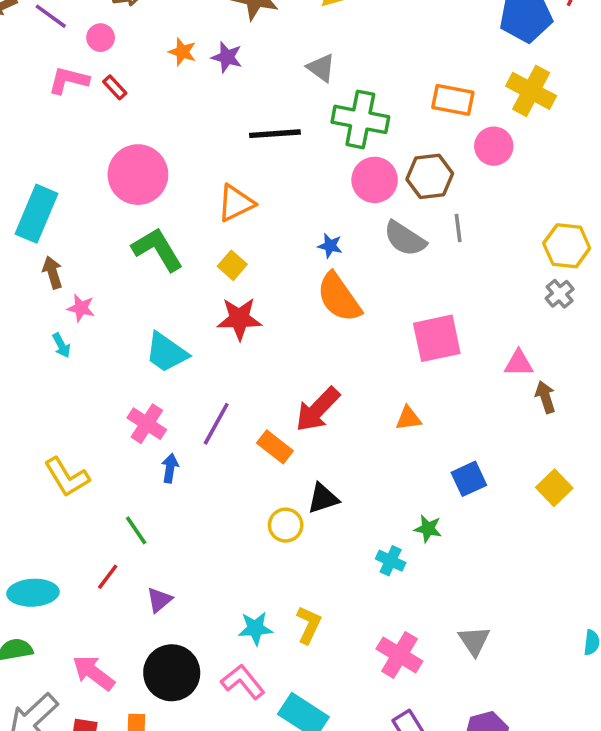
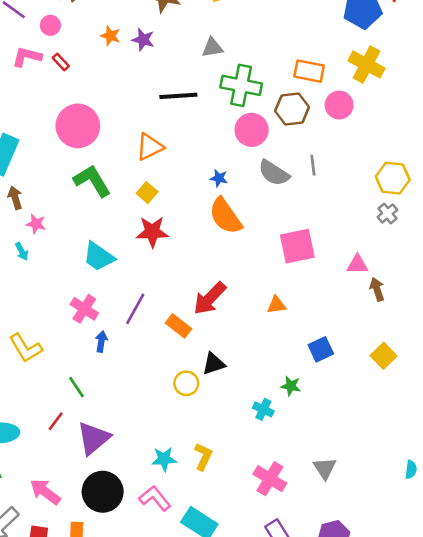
gray triangle: (321, 68) -> (212, 48), turned -45
brown hexagon: (430, 176) -> (292, 109), moved
purple triangle: (159, 600) -> (93, 438), size x1.8

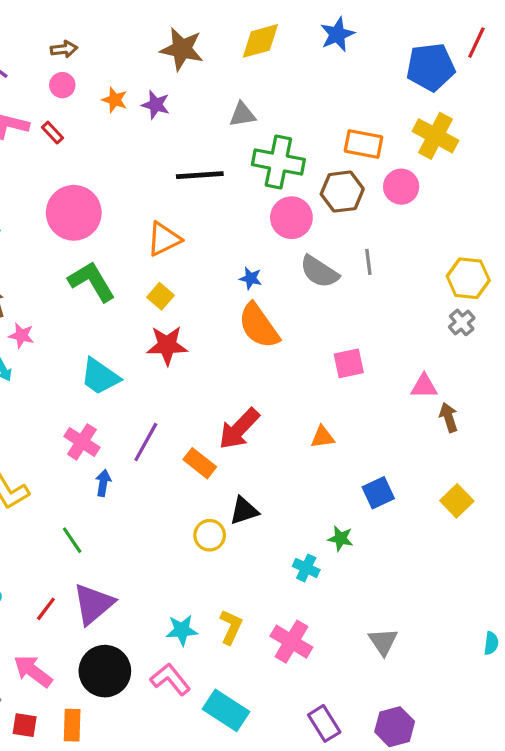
pink circle: (50, 25) -> (62, 85), moved
pink square: (297, 246) -> (349, 363), size x0.7
red line: (56, 421) -> (46, 609), moved
pink cross: (270, 479) -> (291, 642), moved

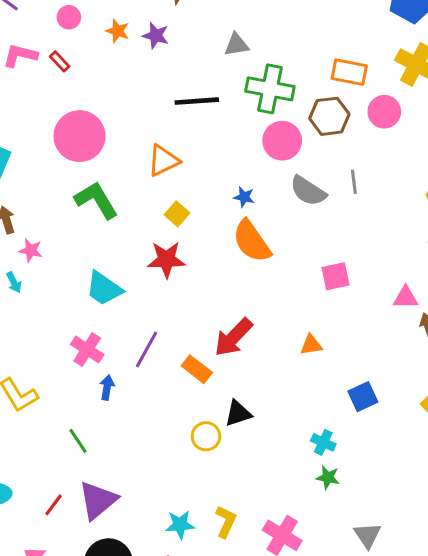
yellow square: (161, 296) -> (177, 214), moved
green star: (341, 539) -> (328, 477), moved
cyan cross: (306, 568) -> (323, 442), moved

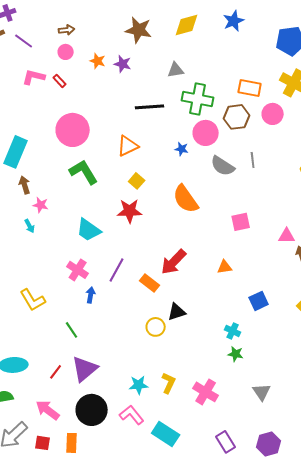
blue star: (244, 197) -> (182, 149), moved

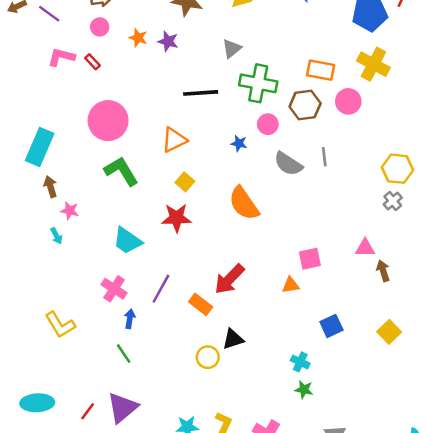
gray triangle: (176, 70) -> (232, 49), turned -30
pink circle: (206, 133) -> (268, 124), size x0.7
pink square: (241, 222) -> (310, 259), moved
green line: (72, 330) -> (124, 354), moved

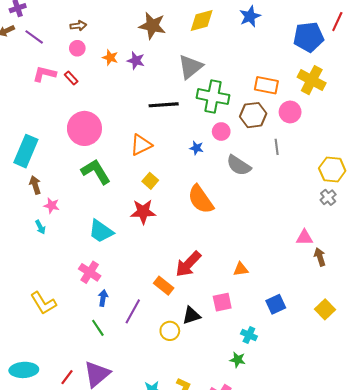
gray triangle: (232, 49) -> (190, 67), size x1.5
gray line: (324, 157) -> (277, 147), moved
pink square: (310, 259) -> (222, 302), moved
purple line: (161, 289) -> (133, 311), moved
green star: (304, 390) -> (238, 360), moved

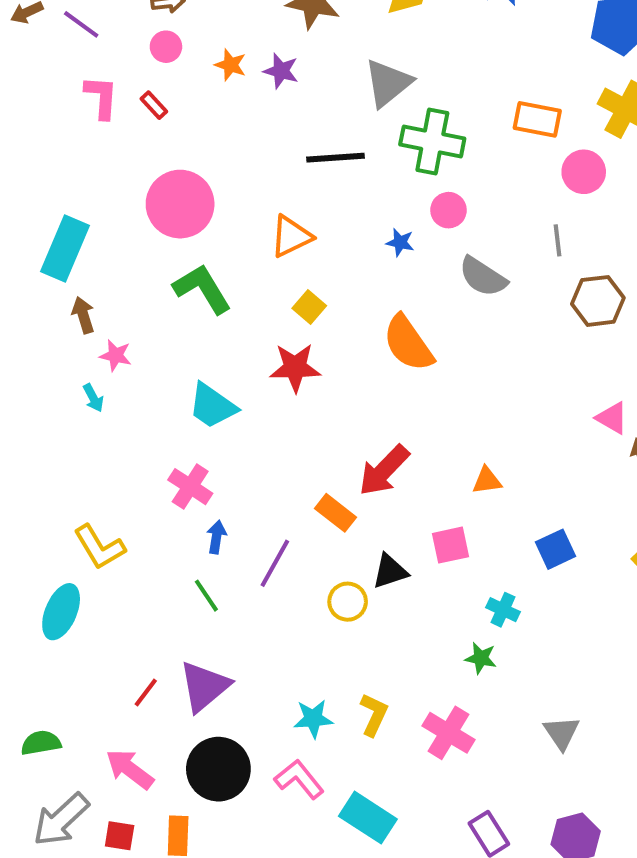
pink L-shape: (44, 74) -> (101, 97), turned 80
brown hexagon: (253, 115) -> (598, 301), moved
pink triangle: (304, 237) -> (612, 418), turned 30
cyan ellipse: (24, 370) -> (61, 612), moved, turned -64

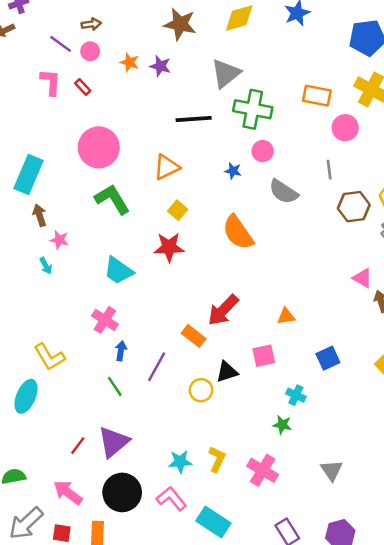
purple line: (81, 24) -> (61, 44), moved

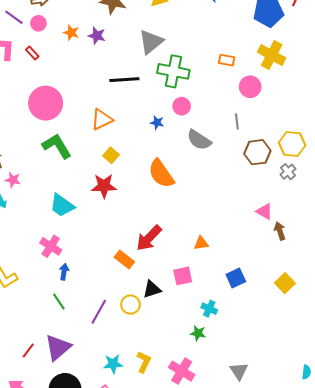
orange rectangle: (317, 96) -> (227, 60), size x0.7
purple line: (157, 367) -> (99, 312), moved

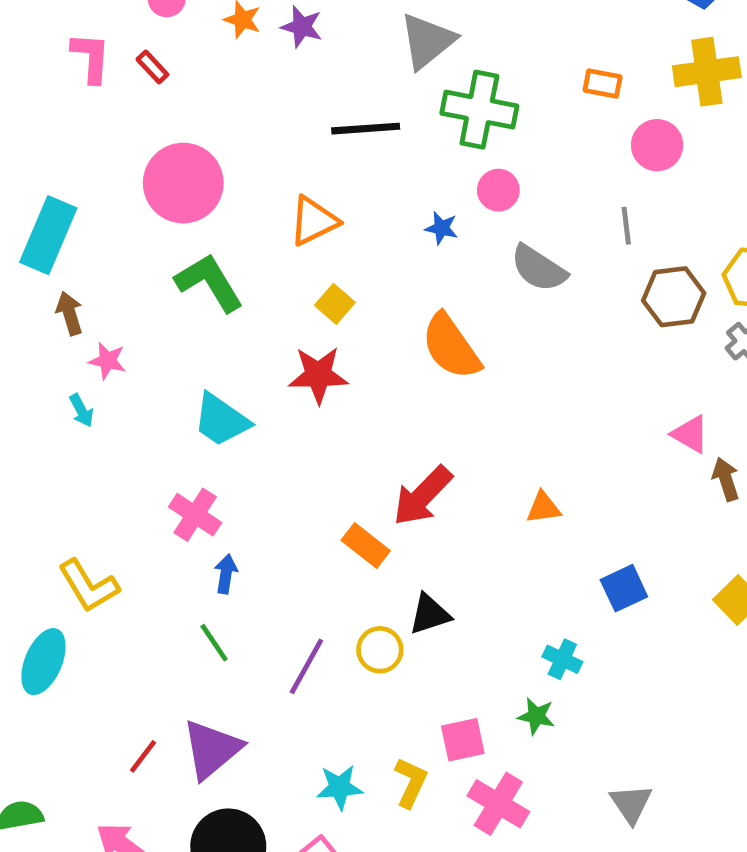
yellow cross: (272, 55) -> (707, 72), turned -36
pink square: (183, 276) -> (463, 740), moved

